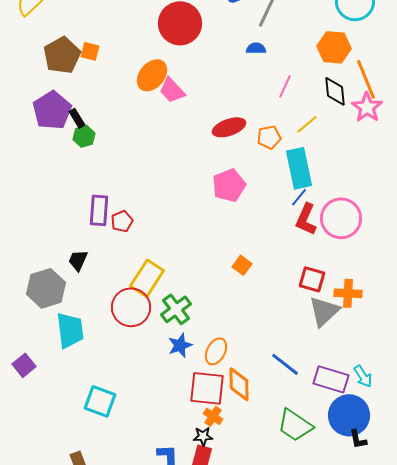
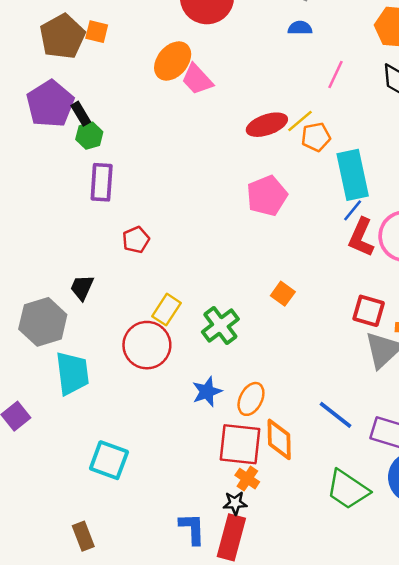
yellow line: (307, 124) -> (300, 121), moved
purple rectangle: (99, 210) -> (102, 182), moved
yellow rectangle: (147, 278) -> (166, 310), size x0.7
green cross: (176, 309) -> (220, 325), moved

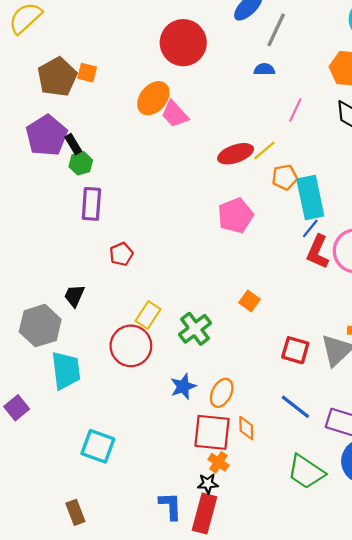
orange pentagon: (316, 137) -> (285, 177), moved
red square: (369, 311) -> (295, 350), moved
orange diamond: (279, 439) -> (246, 428), size x0.7

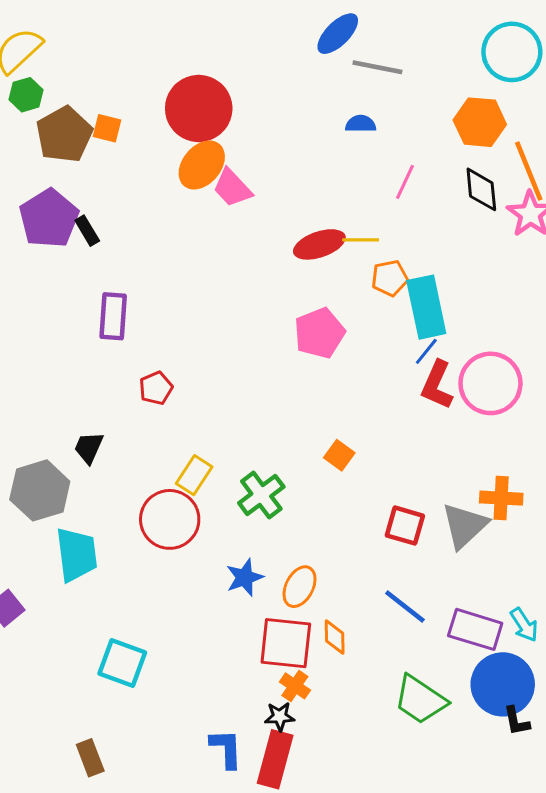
gray line: (276, 30) -> (377, 67), turned 76
red circle: (183, 43) -> (199, 108), moved
yellow line: (264, 151) -> (361, 240), turned 40
green hexagon: (81, 163) -> (26, 95), moved

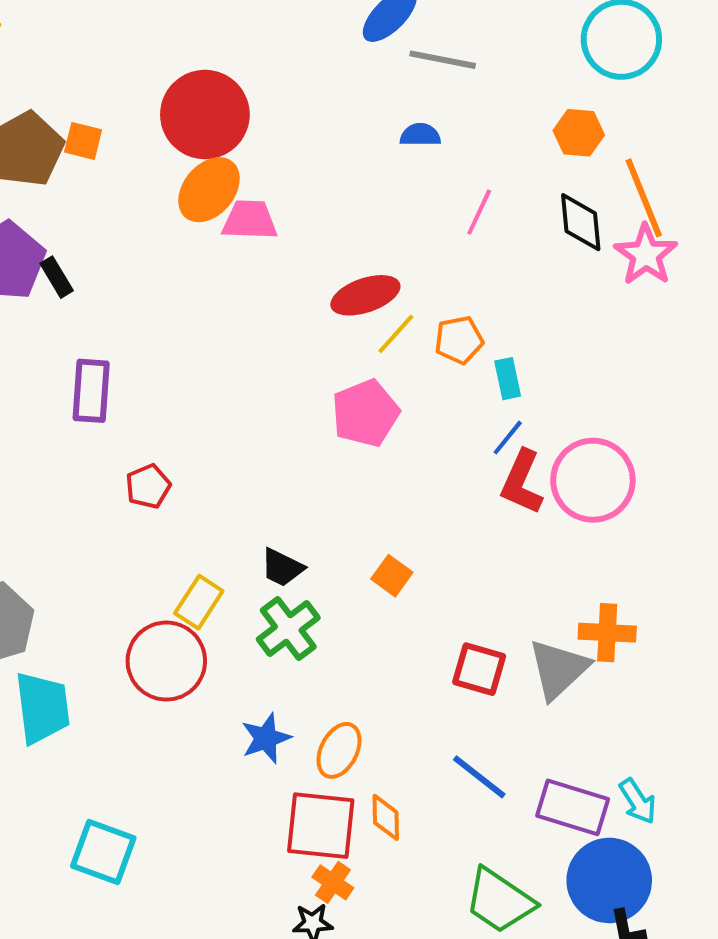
orange hexagon: (480, 122) -> (579, 133), size x0.7
pink trapezoid: (232, 188) -> (250, 220), turned 135
yellow line: (361, 240) -> (396, 334), moved, turned -48
cyan rectangle: (426, 307) -> (508, 379), size x0.5
black trapezoid: (89, 448) -> (282, 568), moved, turned -88

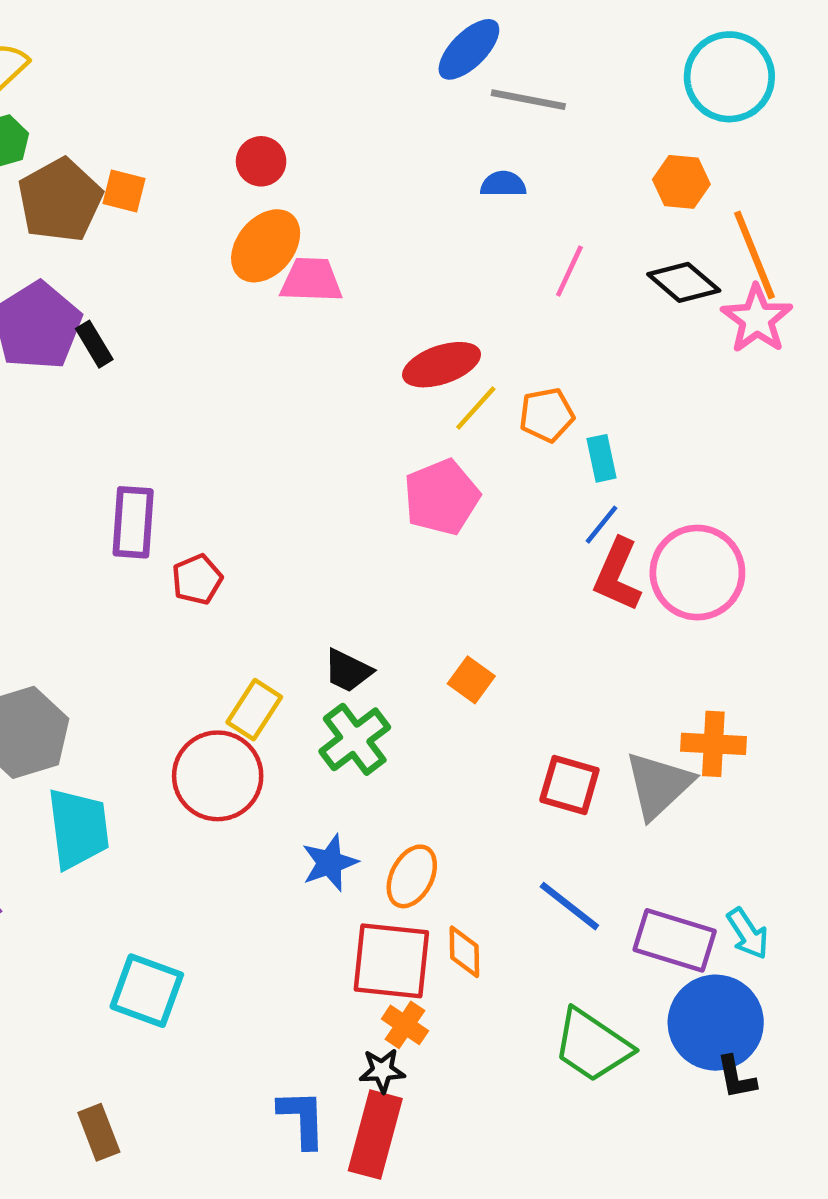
red circle: (205, 115) -> (261, 161), size x0.5
black diamond: (581, 222) -> (684, 282), turned -44
purple rectangle: (91, 391) -> (133, 522), moved

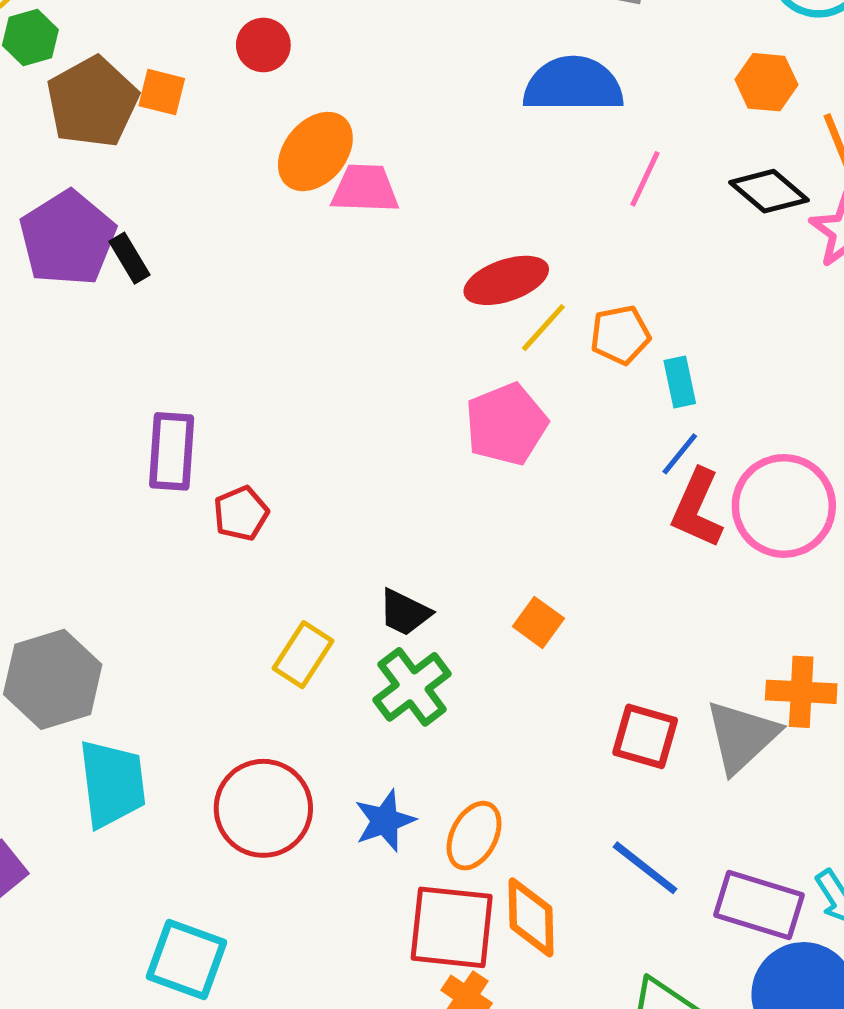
red circle: (261, 161) -> (263, 45), moved
blue semicircle: (503, 184) -> (573, 85), size x2.0
red circle: (218, 776) -> (263, 808), moved
orange diamond: (464, 952) -> (531, 917), size x1.4

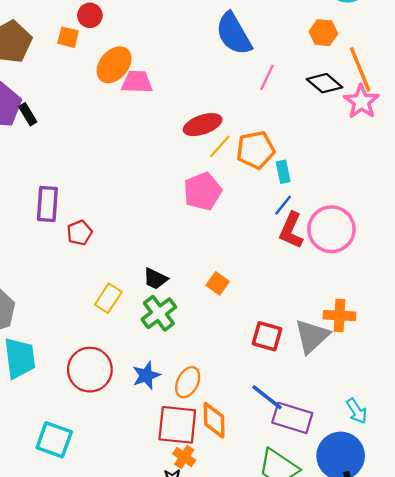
blue semicircle: (573, 85) -> (234, 34), turned -120
orange square: (162, 92) -> (68, 37), moved
orange pentagon: (620, 335) -> (256, 150), size x1.4
purple rectangle: (759, 905) -> (292, 418), moved

